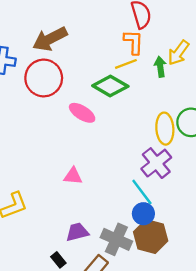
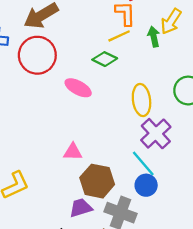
green diamond: (110, 86) -> (105, 59), size x0.7
yellow ellipse: (165, 129) -> (142, 100), moved
brown hexagon: (151, 236) -> (97, 181), moved

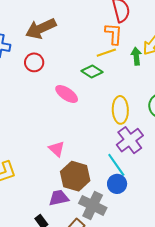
red circle: (37, 55) -> (34, 62), size x0.6
pink triangle: (73, 152) -> (57, 149), turned 36

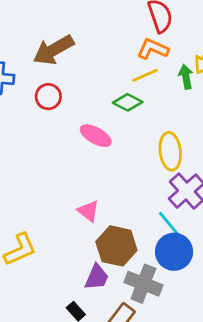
orange L-shape: (114, 34) -> (153, 49), turned -65
blue circle: (117, 184) -> (174, 252), size x1.4
purple trapezoid: (59, 198) -> (97, 277), turned 130

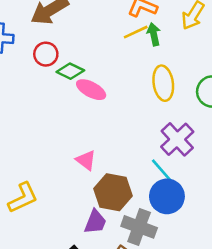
green arrow: (186, 77) -> (154, 34), moved
green diamond: (128, 102) -> (70, 71), moved
yellow ellipse: (170, 151) -> (163, 83), moved

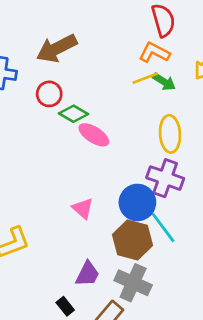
green arrow: (154, 34) -> (164, 82), turned 130
purple cross: (177, 139) -> (165, 178), moved, turned -32
brown hexagon: (113, 192) -> (133, 240), moved
blue circle: (167, 196) -> (137, 202), moved

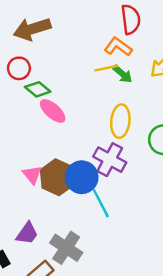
brown hexagon: (133, 240) -> (57, 177), moved

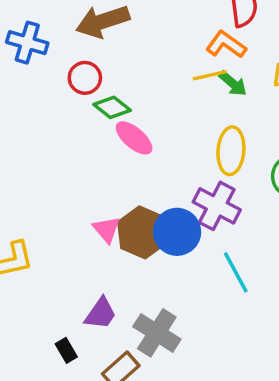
cyan line: (101, 203) -> (236, 272), moved

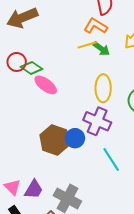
red circle: (85, 78) -> (17, 62), moved
pink triangle: (106, 229) -> (12, 187), moved
blue circle: (177, 232) -> (75, 138), size x0.7

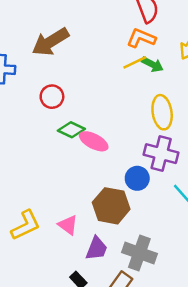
green diamond: (31, 68) -> (71, 130), moved
pink ellipse: (46, 85) -> (94, 141), moved
brown hexagon: (55, 140) -> (111, 206), moved
pink triangle: (12, 187) -> (68, 225), moved

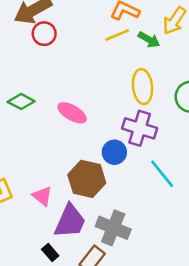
green arrow: (152, 64) -> (149, 40), moved
red circle: (52, 97) -> (44, 34), moved
green diamond: (71, 130) -> (21, 102), moved
purple trapezoid: (97, 248) -> (70, 221), size x1.4

